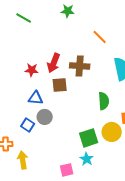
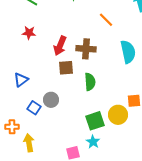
red star: (32, 70) -> (29, 33), moved
blue triangle: (36, 98) -> (21, 80), moved, turned -42
green semicircle: (104, 101) -> (90, 82), moved

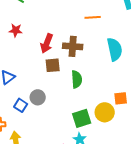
orange line: (106, 20) -> (93, 17), turned -49

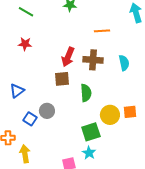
red arrow: (47, 43) -> (68, 57), moved
brown cross: (73, 46) -> (93, 60), moved
cyan semicircle: (115, 49) -> (124, 63), size x0.7
yellow circle: (105, 112) -> (110, 115), moved

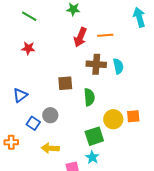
red arrow: (68, 57) -> (80, 37), moved
cyan semicircle: (124, 63) -> (118, 66), moved
yellow arrow: (25, 154) -> (50, 148), moved, turned -78

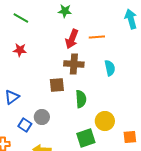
brown cross: (96, 64) -> (74, 64), moved
orange square: (133, 116) -> (130, 137), moved

